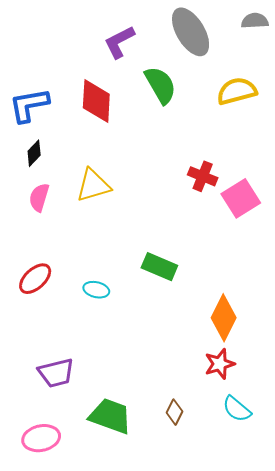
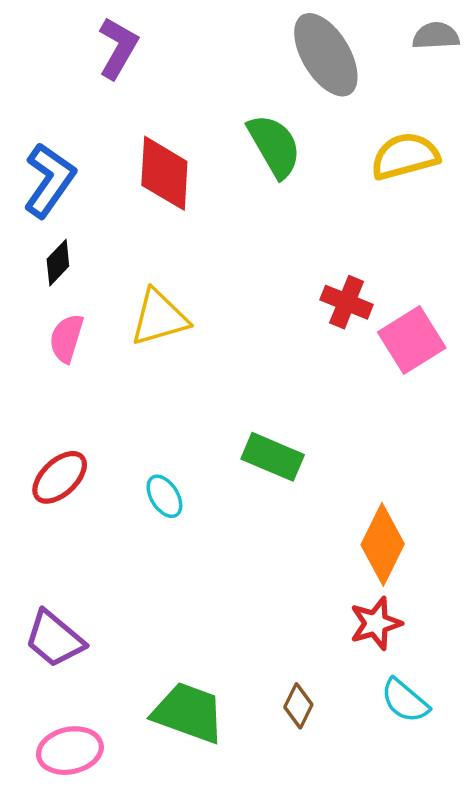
purple L-shape: (119, 42) -> (118, 48), moved, turned 147
blue L-shape: (29, 105) -> (49, 180), turned 135
cyan ellipse: (96, 290) -> (164, 496), turned 45
purple trapezoid: (56, 373) -> (54, 639), moved, turned 54

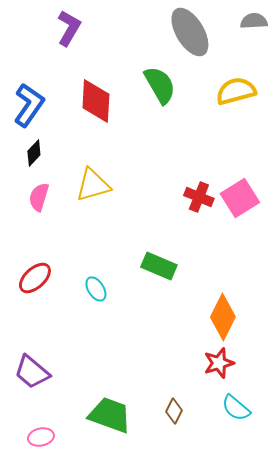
red cross: (347, 302) -> (199, 197), moved
pink ellipse: (70, 751) -> (41, 437), size x0.7

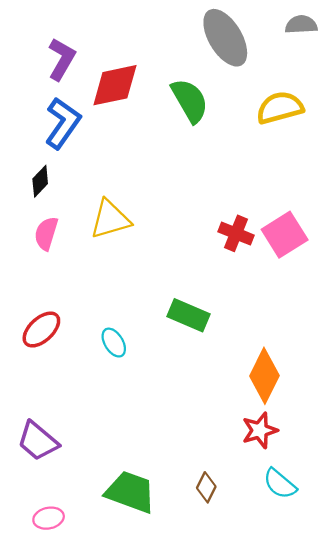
purple L-shape: (69, 28) -> (62, 59), moved
red diamond: (96, 101) -> (115, 85), moved, turned 75
blue L-shape: (29, 105) -> (63, 123), moved

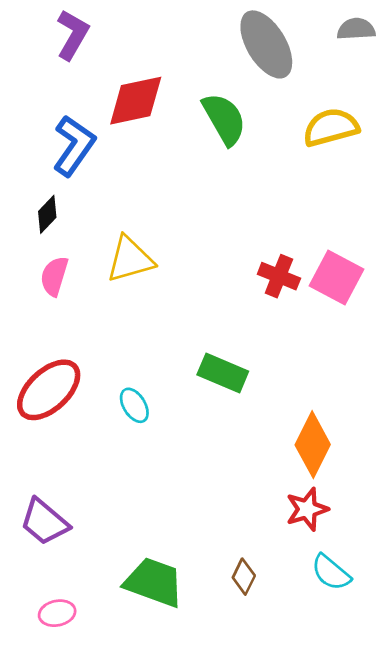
purple L-shape: (62, 59) -> (73, 35), moved
pink square: (285, 235) -> (337, 278), turned -30
red ellipse: (41, 330) -> (49, 390), size x1.4

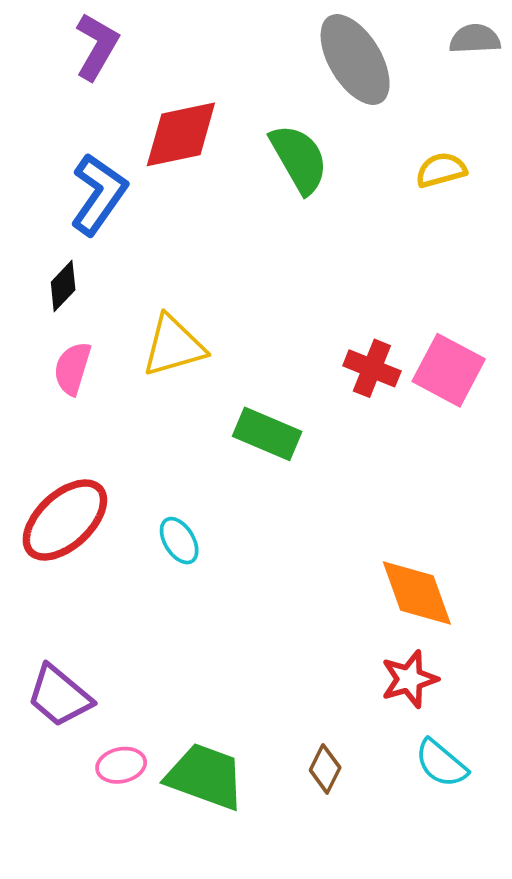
yellow semicircle: (331, 127) -> (441, 170), size x0.7
green rectangle: (223, 373) -> (267, 434), moved
orange diamond: (313, 445) -> (417, 593), turned -46
pink ellipse: (57, 613) -> (121, 765), moved

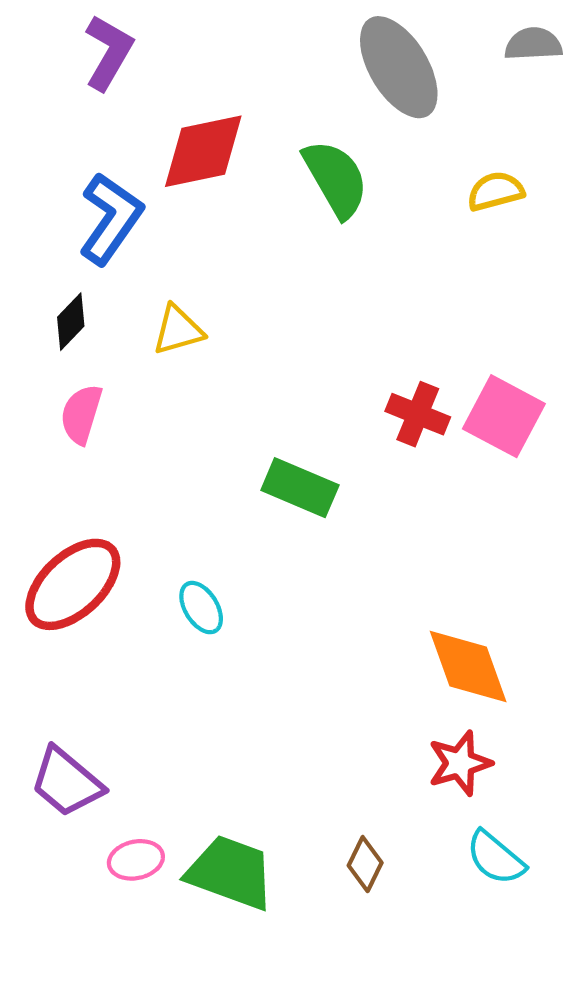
yellow triangle: (173, 346) -> (178, 330), moved, size x0.7

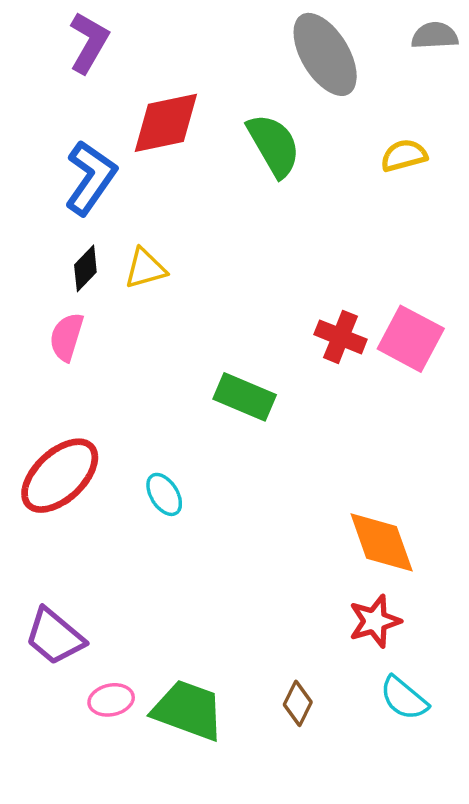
black diamond: (71, 322) -> (85, 268), moved

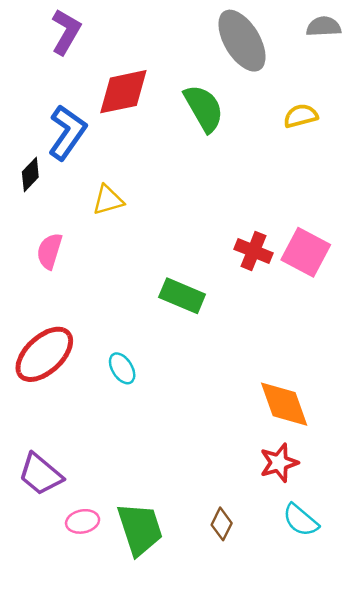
black diamond: (85, 268) -> (30, 175), moved
green trapezoid: (188, 710) -> (140, 529), turned 52

